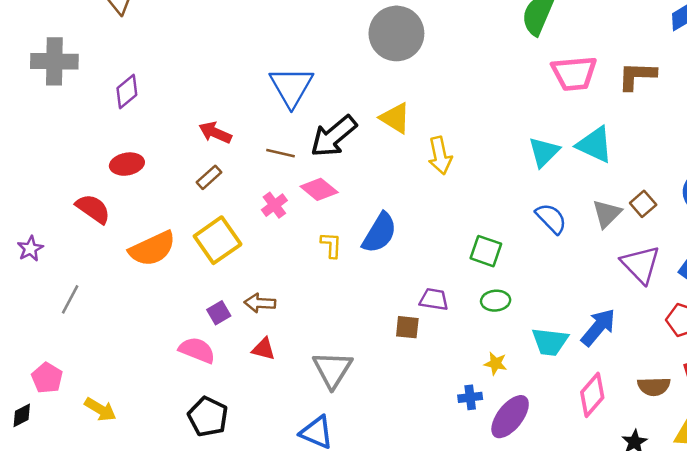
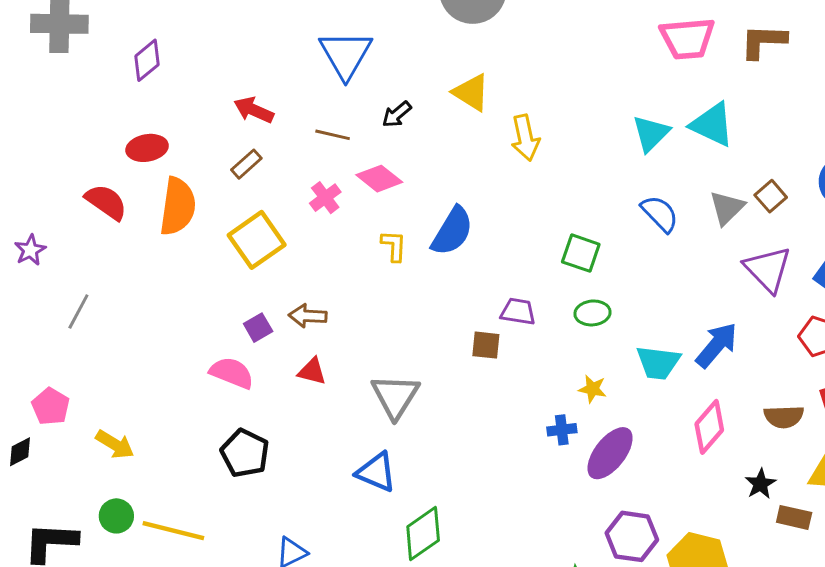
black arrow: (334, 136) -> (397, 114), size x0.5
orange semicircle: (152, 249) -> (178, 206), moved, turned -57

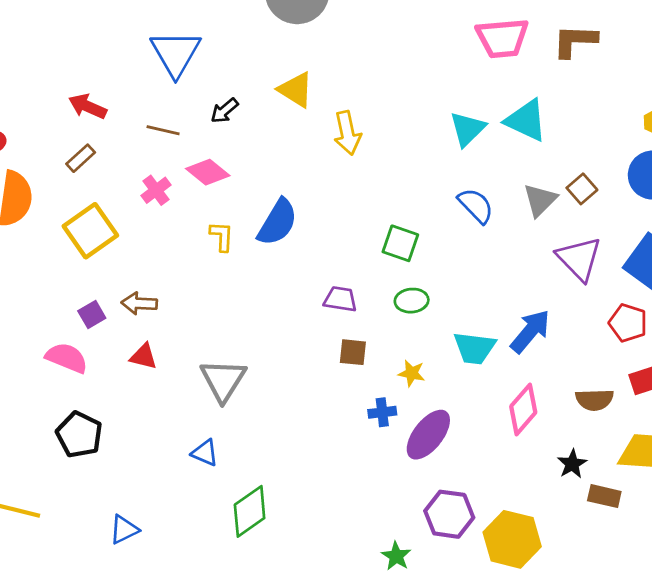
brown square: (486, 345) -> (353, 352), moved
blue triangle: (376, 472) -> (205, 453), size x0.7

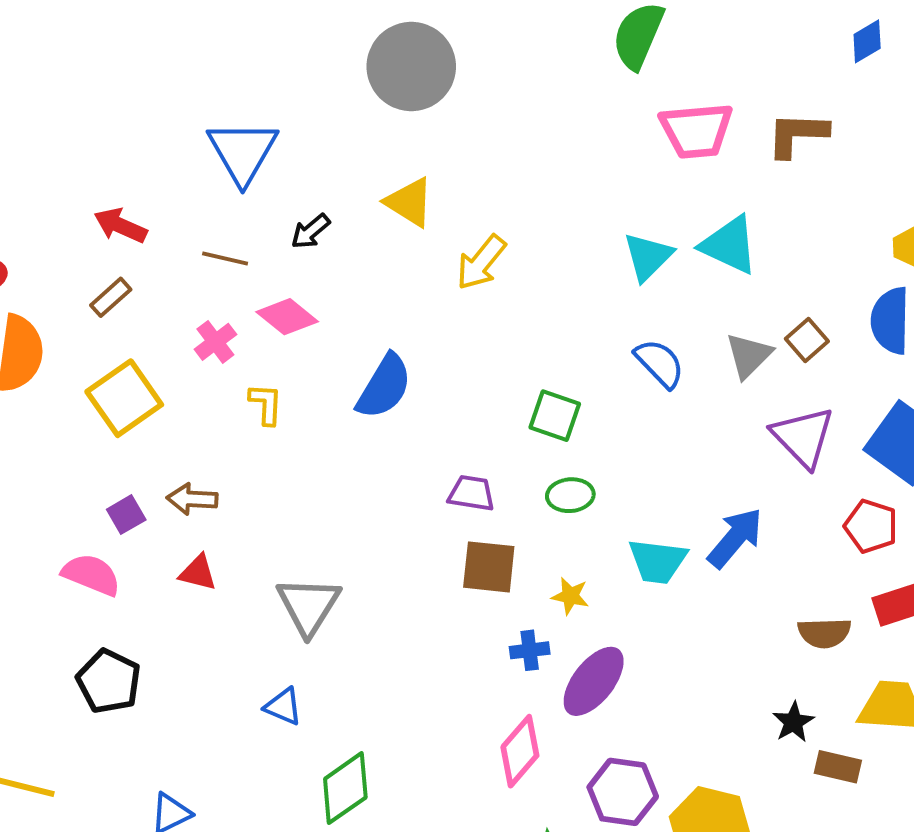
yellow arrow: (347, 133) -> (481, 262), turned 51
yellow L-shape: (222, 236) -> (266, 404), moved
brown square: (353, 352) -> (489, 567), size x1.4
pink diamond: (523, 409) -> (520, 751), moved

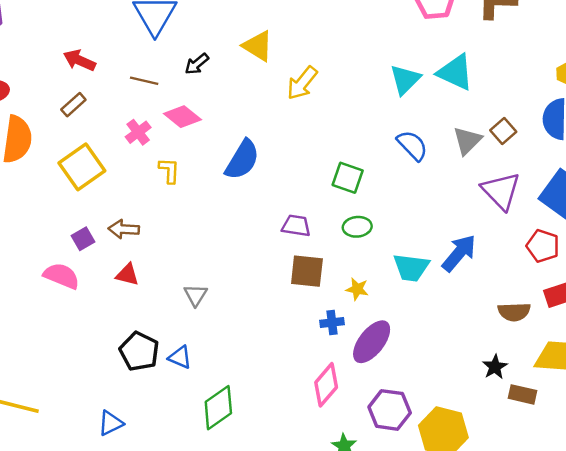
gray triangle: (308, 606) -> (196, 295), size x0.6
black pentagon: (109, 681) -> (139, 351), moved

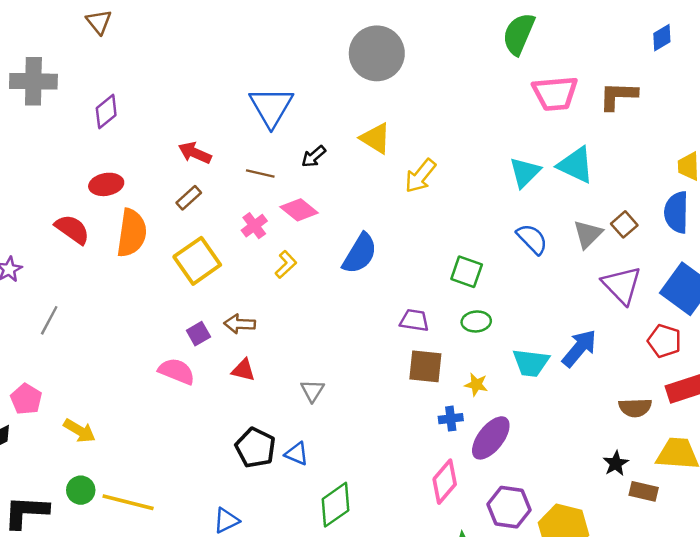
yellow L-shape: (169, 171) -> (286, 264), turned 44

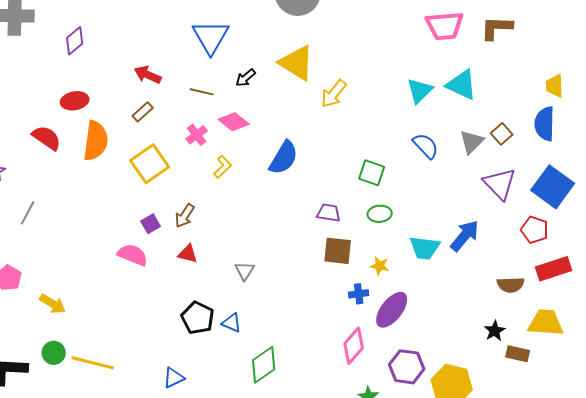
yellow triangle: (376, 138) -> (297, 63), size x1.4
brown arrow: (240, 324) -> (185, 216), turned -60

